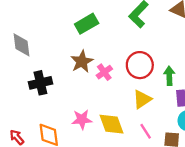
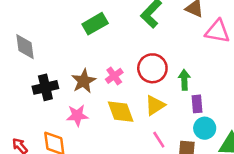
brown star: (82, 62) -> (84, 81), moved
pink star: (82, 119) -> (77, 115), moved
yellow diamond: (111, 124) -> (121, 112), moved

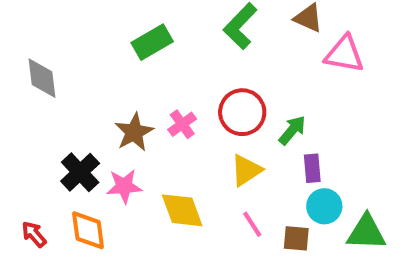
green arrow: (184, 80) -> (292, 130), turned 42
black cross: (45, 87) -> (80, 172), moved, turned -30
yellow diamond: (121, 112) -> (182, 210), moved

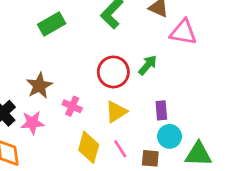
pink cross: (182, 124) -> (72, 106), moved, turned -30
green arrow: (292, 130) -> (148, 65), moved
yellow diamond: (182, 210) -> (89, 147), moved, turned 36

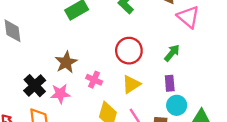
pink triangle: (183, 32) -> (188, 17), turned 30
green arrow: (148, 65) -> (172, 53), moved

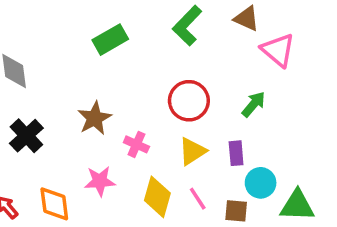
purple rectangle: (170, 83) -> (236, 153), moved
black cross: (35, 86) -> (26, 136), moved
pink star: (60, 94) -> (100, 181), moved

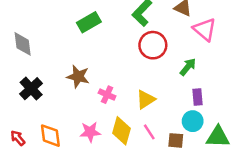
red circle: (189, 101) -> (153, 45), moved
brown star: (95, 118) -> (78, 77), turned -30
purple rectangle: (236, 153) -> (197, 97), moved
pink star: (100, 181) -> (90, 132), moved

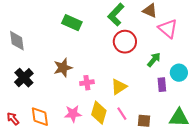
green rectangle: (89, 22) -> (72, 23), turned 54
brown star: (78, 77) -> (63, 68), turned -30
pink cross: (107, 95) -> (87, 83), turned -32
cyan circle: (193, 121) -> (179, 73), moved

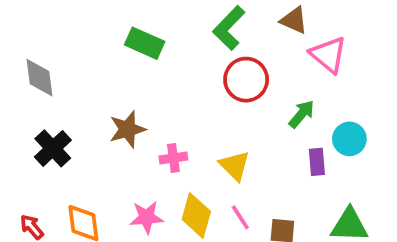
yellow triangle: (119, 87) -> (235, 166), turned -42

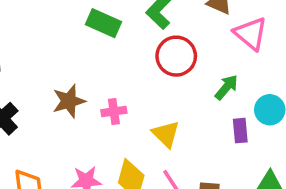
green rectangle: (145, 43) -> (103, 23), moved
pink cross: (173, 158) -> (114, 111), moved

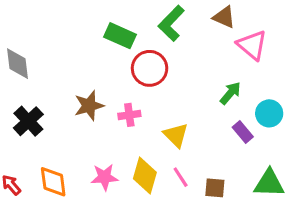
red circle: (176, 56) -> (150, 68), moved
purple rectangle: (240, 131) -> (243, 132), turned -35

